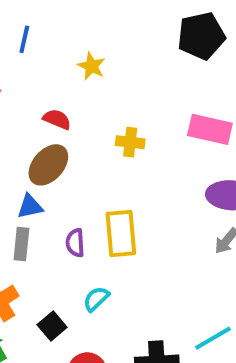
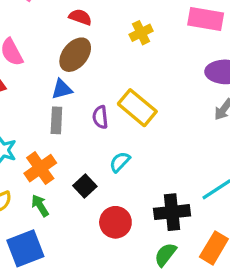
yellow cross: (130, 142) -> (141, 33), turned -30
yellow rectangle: (121, 234) -> (137, 108), turned -42

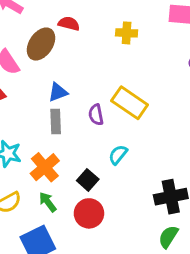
yellow cross: (141, 33) -> (127, 33), turned 35
brown ellipse: (75, 55) -> (41, 44), moved
red circle: (115, 222) -> (89, 213), moved

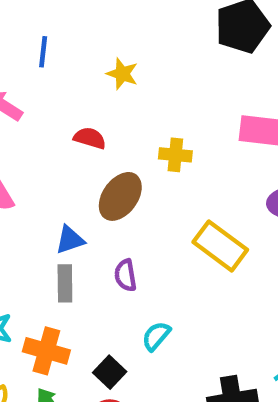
brown ellipse: (41, 44) -> (120, 196), moved
yellow rectangle: (130, 103) -> (220, 246), moved
orange cross: (45, 167) -> (46, 351), turned -36

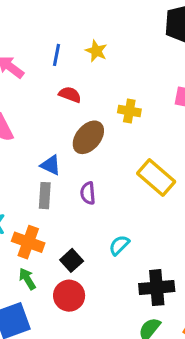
blue line: (43, 52) -> (56, 55), moved
blue triangle: (70, 240) -> (51, 165), turned 40
cyan semicircle: (156, 336) -> (119, 245), moved

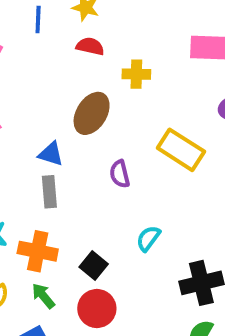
red semicircle: (70, 95) -> (90, 46), moved
purple semicircle: (88, 193) -> (120, 174), moved

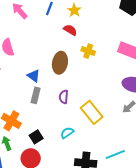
brown ellipse: (92, 113) -> (60, 63), turned -40
yellow rectangle: (181, 150) -> (92, 112), moved
gray rectangle: (49, 192) -> (36, 95), moved

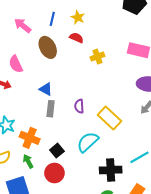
yellow cross: (88, 51) -> (97, 57), turned -32
brown ellipse: (60, 63) -> (48, 47), moved, turned -30
cyan semicircle: (67, 133) -> (88, 142), size x1.6

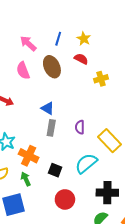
pink semicircle: (16, 64) -> (23, 71), moved
black square: (57, 151) -> (55, 170), turned -32
red circle: (54, 173) -> (65, 199), moved

